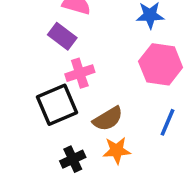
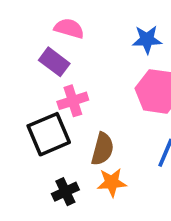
brown semicircle: (108, 119) -> (102, 149), turned -44

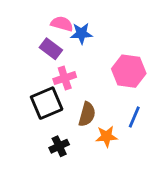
blue star: (147, 40) -> (81, 33), moved
orange star: (112, 182) -> (106, 136), moved

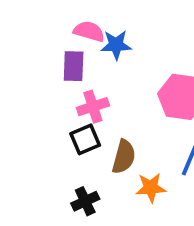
purple rectangle: (51, 49) -> (74, 66), turned 55
black square: (47, 103) -> (85, 139), moved, size x0.7

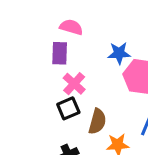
blue star: (116, 45) -> (119, 53), moved
pink cross: (93, 107) -> (74, 84), turned -30

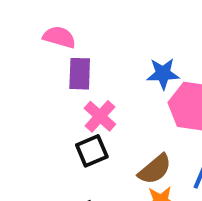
pink semicircle: (71, 27) -> (59, 37), moved
brown semicircle: (97, 121) -> (155, 169), moved, turned 35

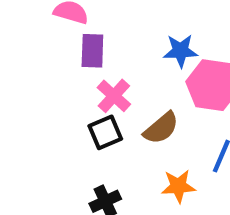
brown semicircle: (155, 169) -> (161, 128), moved

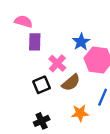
blue star: (181, 51) -> (81, 42), turned -30
pink cross: (114, 96) -> (57, 63), moved

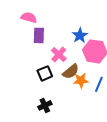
orange star: (80, 113) -> (81, 80), moved

